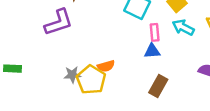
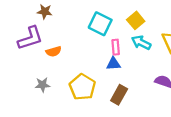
orange semicircle: (106, 66) -> (54, 51), moved
yellow pentagon: (91, 80) -> (82, 87), moved

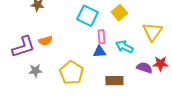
purple L-shape: (30, 38) -> (23, 47), moved
cyan arrow: (141, 43) -> (124, 47), moved
brown rectangle: (119, 95) -> (114, 81), moved, turned 60

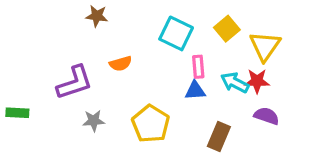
yellow triangle: (152, 32) -> (265, 46), moved
orange semicircle: (45, 41) -> (121, 64), moved
red star: (160, 64) -> (257, 81), moved
brown rectangle: (114, 81) -> (219, 137), turned -66

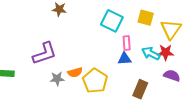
yellow square: (227, 29) -> (146, 18), turned -35
orange semicircle: (121, 64) -> (75, 72), moved

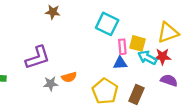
yellow square: (146, 18) -> (138, 43), moved
yellow triangle: (171, 29) -> (168, 33), turned 35
yellow pentagon: (95, 81) -> (105, 91), moved

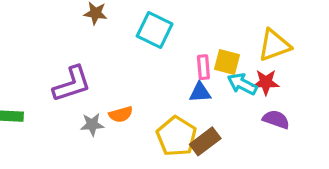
cyan square: (107, 24) -> (155, 30), moved
brown rectangle: (136, 95) -> (205, 141), moved, turned 30

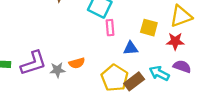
pink rectangle: (203, 67) -> (110, 28), moved
purple L-shape: (72, 84) -> (33, 63), moved
cyan arrow: (242, 84) -> (159, 73), moved

